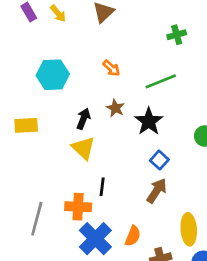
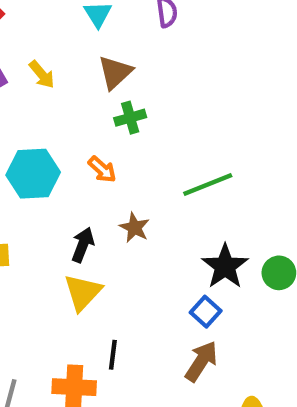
green cross: (177, 35) -> (130, 118), moved
orange arrow: (111, 68) -> (102, 169), moved
black star: (149, 121) -> (225, 266), moved
yellow triangle: (83, 148) -> (83, 292), turned 30

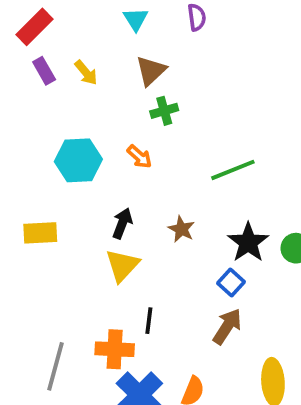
brown star: (134, 228) -> (181, 229), moved

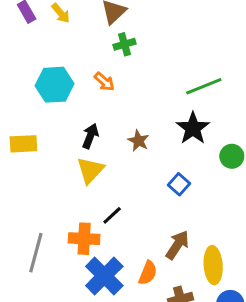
green line: (233, 170) -> (204, 86), moved
black star: (248, 242) -> (193, 128), moved
black line: (149, 321) -> (112, 215), turned 40
brown arrow: (227, 326) -> (177, 245), moved

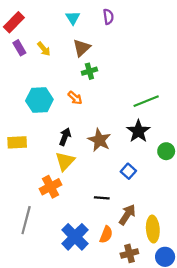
brown star: (139, 141) -> (99, 140), size x1.5
black line: (112, 215) -> (102, 198), moved, turned 48
orange cross: (84, 239) -> (51, 187), moved, turned -30

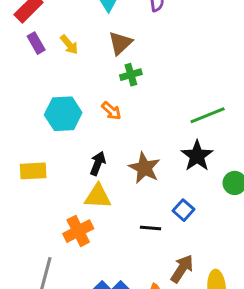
yellow triangle: (65, 161) -> (98, 196), turned 50
black line: (102, 198) -> (150, 228), moved

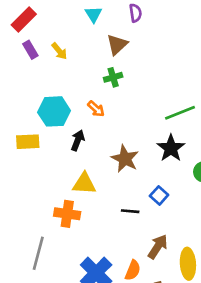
brown triangle: (120, 43) -> (117, 44), moved
black arrow: (98, 163) -> (78, 140), moved
yellow rectangle: (33, 171) -> (28, 142), moved
orange cross: (78, 231) -> (67, 214), turned 35

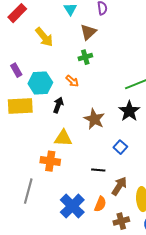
purple rectangle: (30, 50) -> (16, 70), moved
yellow arrow: (59, 51) -> (44, 37), size x1.5
yellow rectangle: (28, 142) -> (20, 106), size x1.4
black line: (130, 211) -> (98, 170), moved

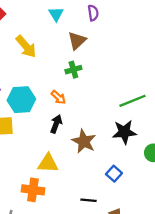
black arrow: (58, 105) -> (56, 124), moved
black star: (129, 111) -> (124, 132), turned 30

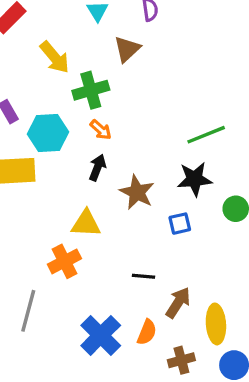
green cross: (73, 70) -> (91, 90), moved, size x1.5
blue square: (114, 174) -> (180, 224), moved, turned 35
orange cross: (33, 190) -> (64, 261), turned -35

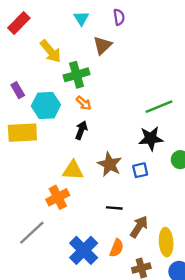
brown star: (137, 192) -> (110, 164), moved
gray line: (28, 311) -> (32, 233), turned 32

